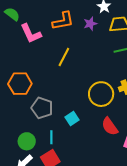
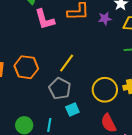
yellow line: (64, 57) -> (67, 63), moved
gray pentagon: (42, 108) -> (60, 89), moved

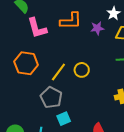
orange hexagon: (26, 67) -> (26, 63), moved
yellow circle: (105, 90) -> (82, 70), moved, size x0.6

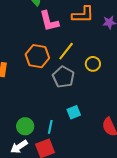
yellow line: (58, 72) -> (66, 51), moved
gray pentagon: (51, 97) -> (63, 77), moved

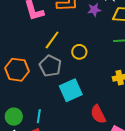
orange hexagon: (37, 56) -> (17, 70), moved
cyan square: (74, 112) -> (71, 90), moved, size x1.6

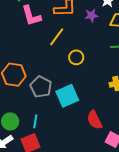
yellow line: (52, 40) -> (57, 37), moved
gray pentagon: (50, 66) -> (41, 87), moved

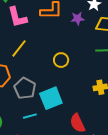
yellow line: (57, 37) -> (19, 48), moved
cyan line: (35, 121) -> (30, 116), moved, turned 64

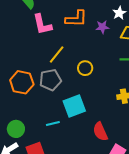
yellow line: (19, 48) -> (57, 54), moved
gray pentagon: (25, 88) -> (50, 80), moved, turned 30

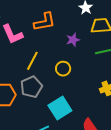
purple star: (102, 27) -> (73, 40), moved

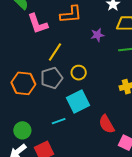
yellow circle: (63, 69) -> (79, 73), moved

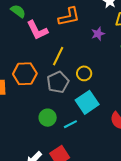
orange hexagon: (23, 83) -> (25, 74), moved
green circle: (22, 130) -> (48, 118), moved

